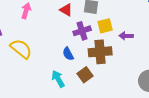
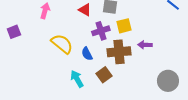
purple arrow: (126, 36) -> (145, 45), moved
yellow semicircle: (21, 49) -> (62, 44), moved

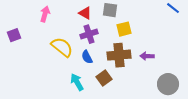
purple cross: (101, 31) -> (89, 34), moved
purple arrow: (145, 45) -> (147, 56), moved

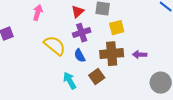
red triangle: (85, 13) -> (78, 12), turned 48

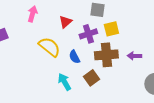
red triangle: (78, 12) -> (65, 22), moved
purple cross: (82, 33) -> (88, 34), moved

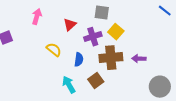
yellow square: (111, 29) -> (116, 32), turned -35
yellow semicircle: (49, 47) -> (54, 50), size x0.7
blue semicircle: (74, 57) -> (79, 60), turned -144

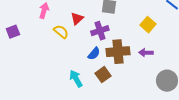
yellow square: (116, 32) -> (148, 25), moved
yellow semicircle: (54, 50) -> (61, 32), moved
blue semicircle: (79, 60) -> (94, 54), moved, turned 32

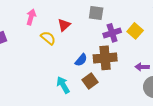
purple cross: (100, 31) -> (112, 33), moved
purple arrow: (146, 53) -> (142, 67), moved

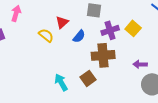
pink arrow: (31, 17) -> (16, 13), moved
blue semicircle: (81, 60) -> (79, 36), moved

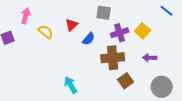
yellow semicircle: (46, 35) -> (46, 32), moved
purple arrow: (140, 64) -> (150, 58), moved
brown square: (88, 78) -> (126, 81), moved

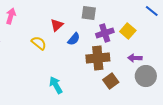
yellow semicircle: (46, 32) -> (39, 43), moved
gray circle: (162, 87) -> (146, 76), moved

